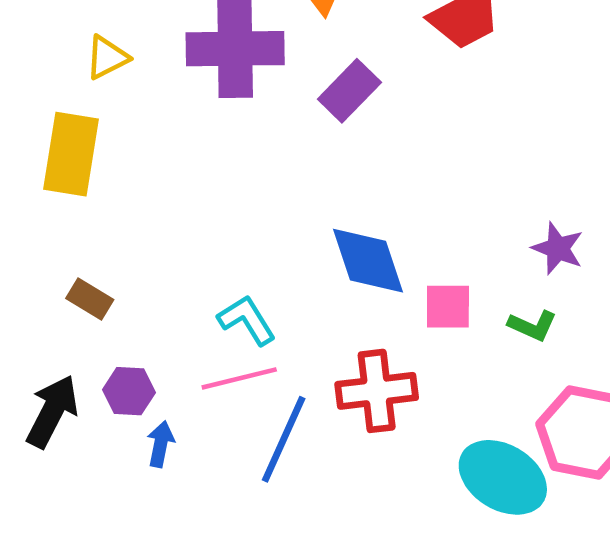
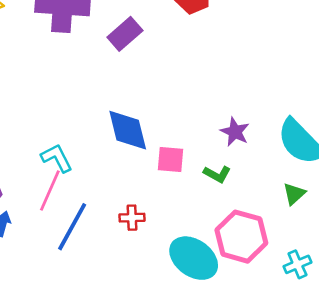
pink line: (239, 378) -> (50, 191), turned -57
red cross: (377, 391) -> (132, 218), moved, size x0.6

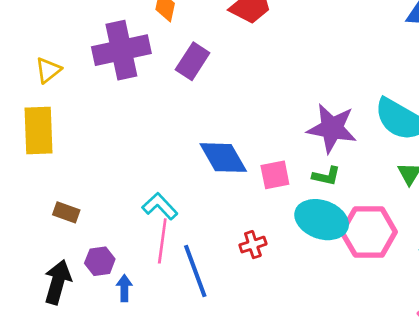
purple star: (235, 132) -> (332, 128), size x1.6
blue line: (72, 227) -> (195, 271), turned -33
cyan ellipse: (194, 258) -> (322, 220), moved

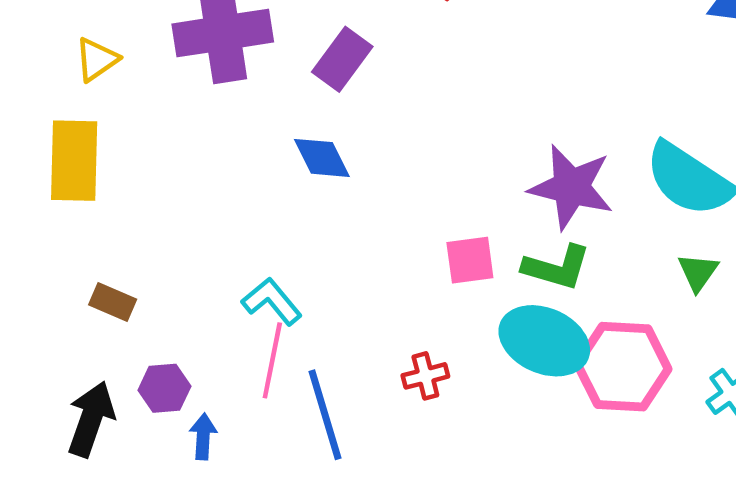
blue diamond: (223, 158) -> (322, 158), moved, size x0.7
green L-shape: (326, 176) -> (557, 267), size x1.4

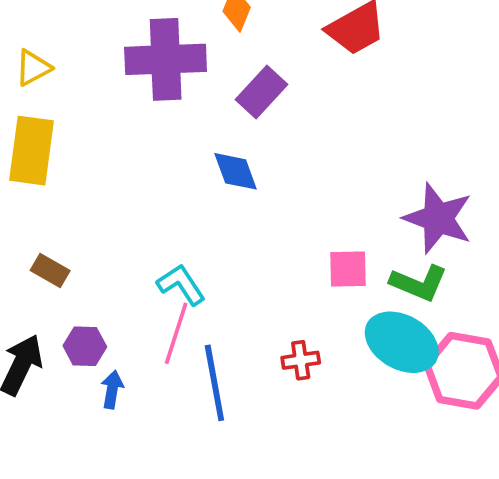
yellow triangle: (97, 59) -> (33, 68), moved

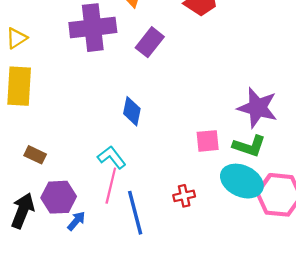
blue diamond: (236, 171) -> (132, 111), moved, turned 36
purple hexagon: (85, 346) -> (59, 197), size x1.4
blue arrow: (112, 389) -> (76, 221), turned 35

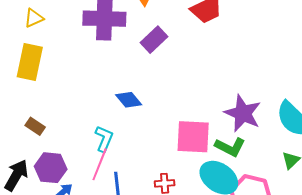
blue diamond: (132, 111) -> (129, 100), turned -60
pink square: (208, 141) -> (193, 137), size x1.6
cyan L-shape: (112, 157) -> (104, 139), turned 52

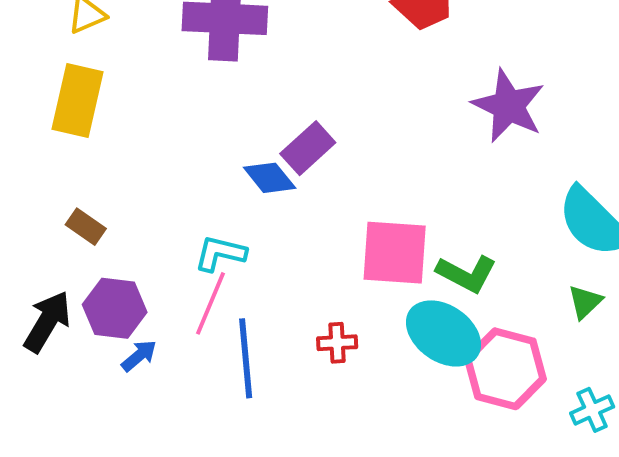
purple rectangle: (154, 40) -> (308, 148), moved
purple star: (243, 113) -> (508, 106), moved
cyan L-shape: (104, 139) -> (220, 253), turned -100

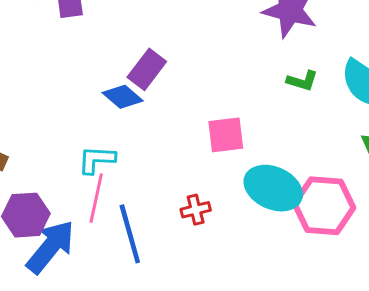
pink square: (395, 253) -> (226, 135), size x0.7
green L-shape: (467, 274) -> (302, 81), moved, size x0.7
blue arrow: (139, 356) -> (50, 247), size x2.0

